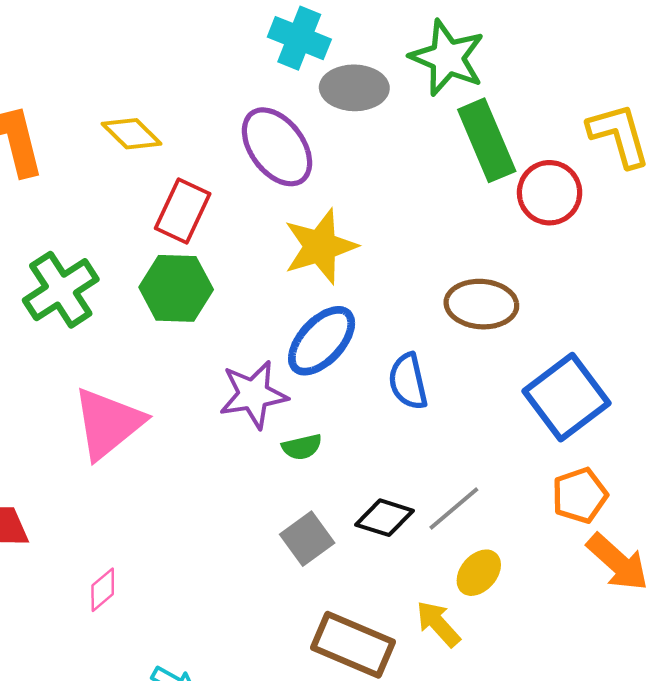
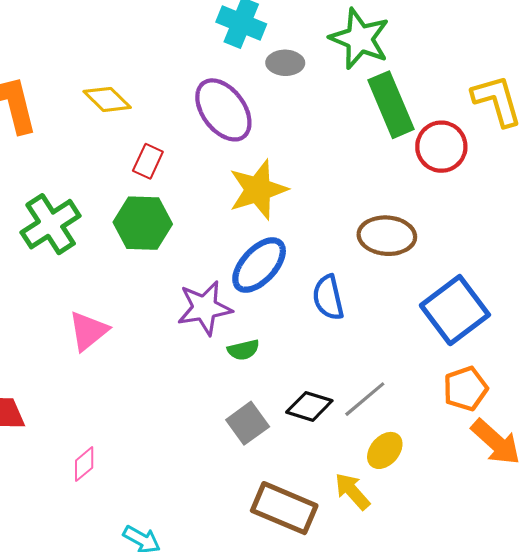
gray ellipse: (354, 88) -> (285, 63), size x0.7
red rectangle: (183, 211) -> (148, 161), size x0.7
pink triangle: (108, 423) -> (88, 331), size x0.7

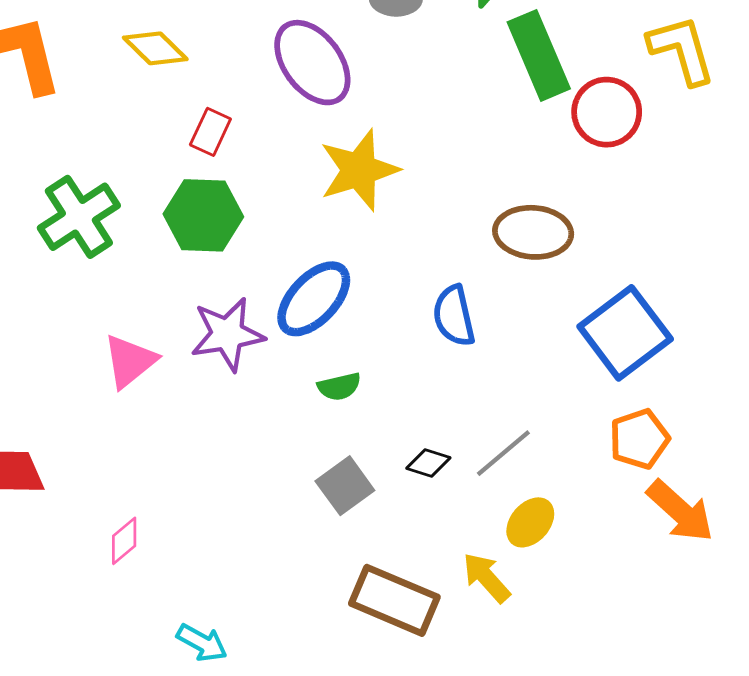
blue ellipse: (259, 265) -> (314, 299), moved
purple star: (205, 308) -> (227, 334), moved
black diamond: (309, 406) -> (428, 463), size x0.7

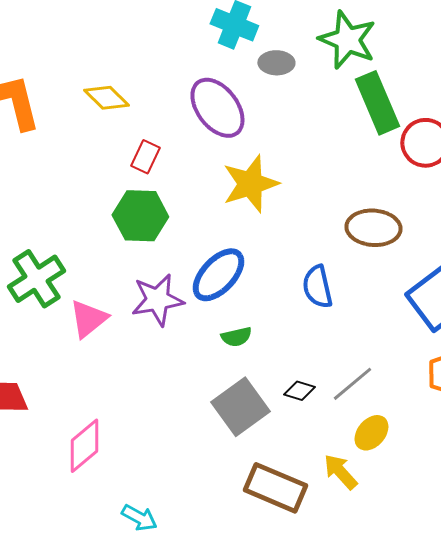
green cross: (79, 217) -> (36, 279), moved
gray square: (345, 486) -> (240, 407), size x1.4
pink diamond: (124, 541) -> (84, 446), size x1.6

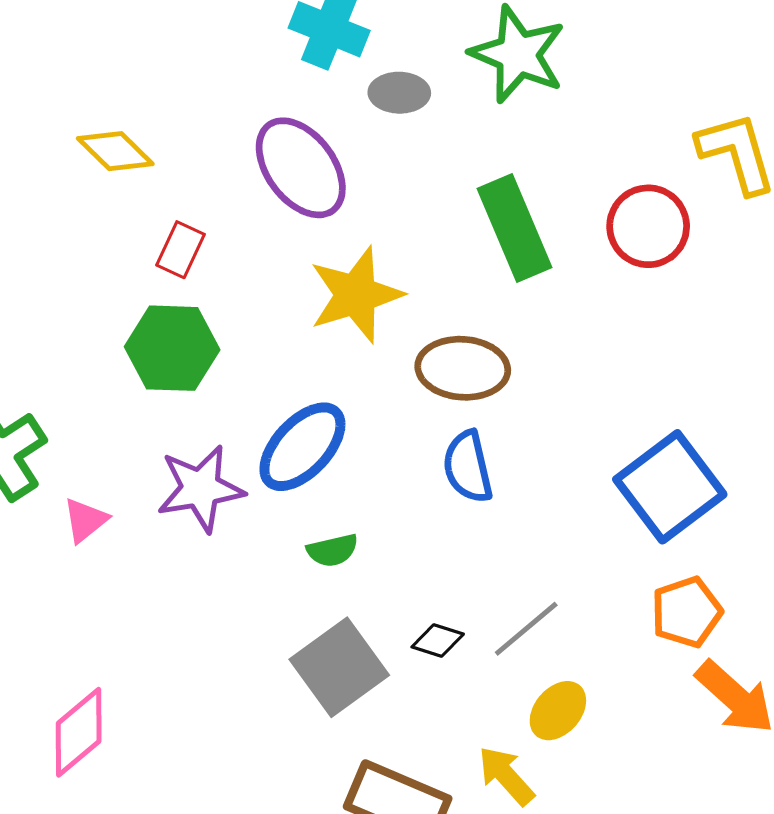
green rectangle: (377, 103) -> (515, 228), moved
brown ellipse: (373, 228) -> (463, 368), moved
pink triangle: (88, 319) -> (85, 520), size x0.7

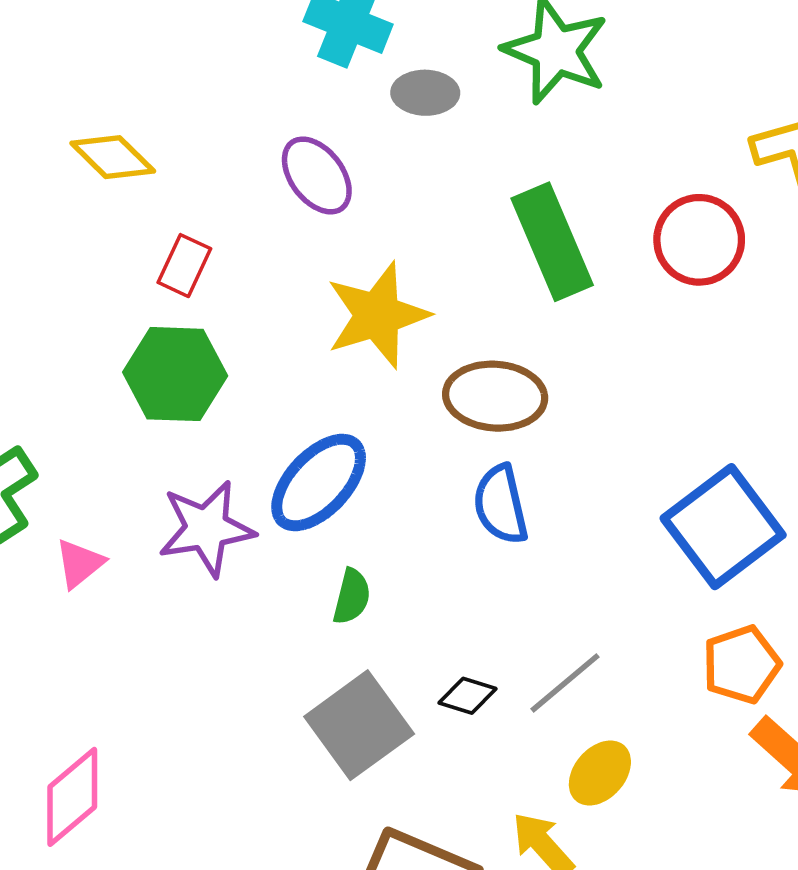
purple ellipse: (301, 168) -> (317, 175), size x0.7
green semicircle: (332, 550) -> (352, 596), turned -63

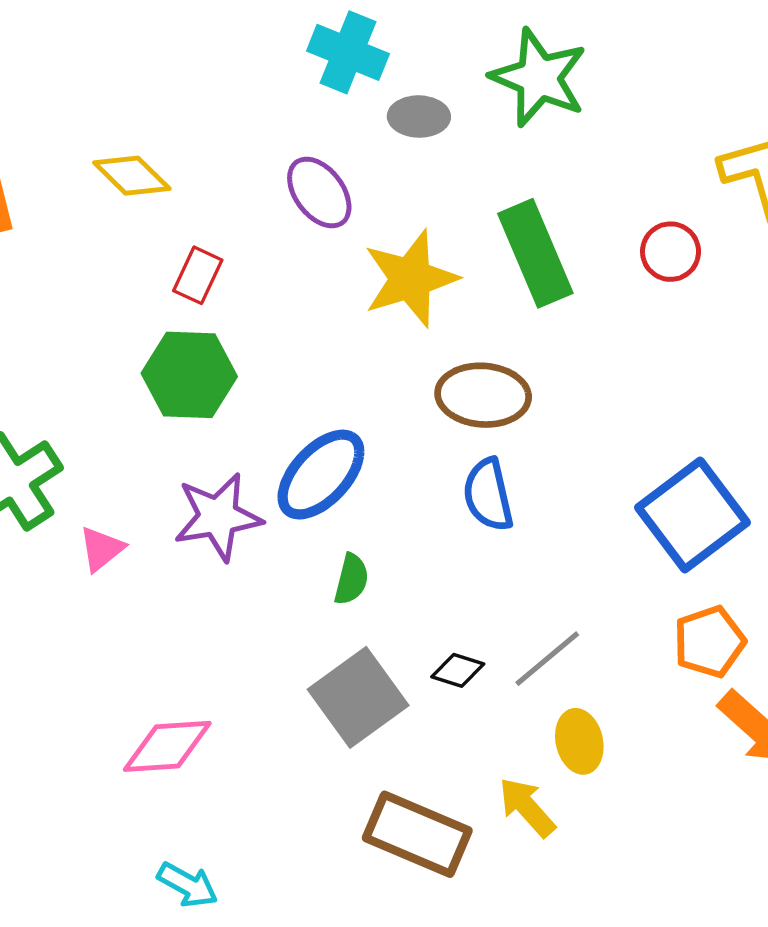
red circle: (699, 240) -> (671, 252), size x0.7
yellow star: (377, 315) -> (410, 279), moved
yellow ellipse: (600, 773) -> (579, 741), turned -54
pink diamond: (72, 797) -> (167, 746), moved, turned 36

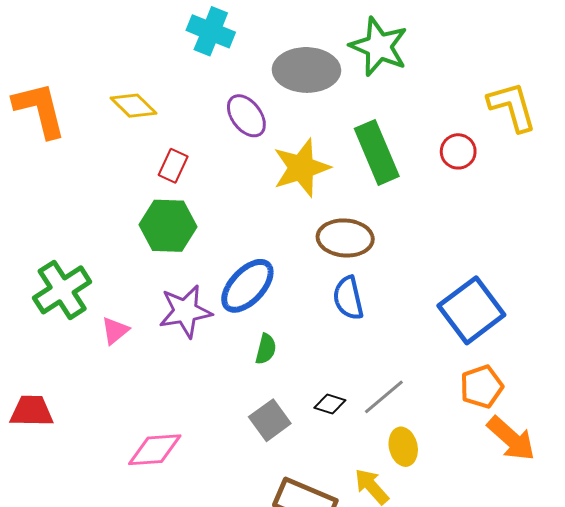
cyan cross: (348, 52) -> (211, 31), moved
gray ellipse: (419, 117) -> (306, 70), size x1.8
gray square: (358, 697) -> (270, 420), size x0.7

